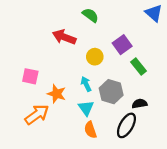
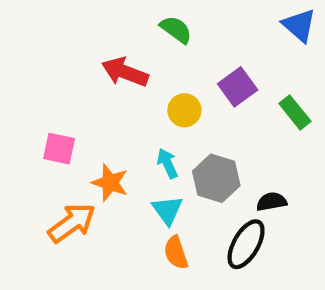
green rectangle: (138, 66) -> (295, 112), moved

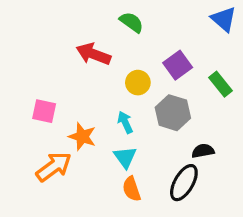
gray hexagon: (216, 178) -> (173, 113), moved

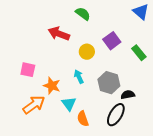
gray hexagon: (173, 113) -> (109, 83), moved
cyan triangle: (125, 157) -> (69, 104), moved

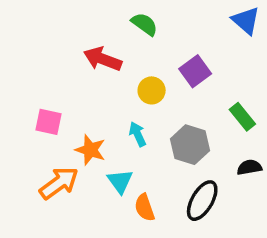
green rectangle: (139, 53) -> (242, 117), moved
black semicircle: (128, 95) -> (249, 167), moved

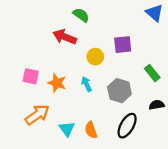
green semicircle: (145, 24) -> (81, 15), moved
purple square: (195, 71) -> (123, 45), turned 30
orange star: (90, 150) -> (57, 83), moved
cyan triangle: (120, 181) -> (67, 129), moved

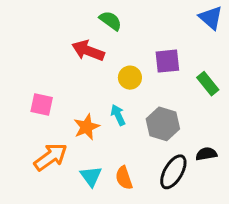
green rectangle: (152, 73) -> (208, 84), moved
orange star: (57, 83) -> (87, 127), moved, turned 30
black semicircle: (157, 105) -> (206, 154), moved

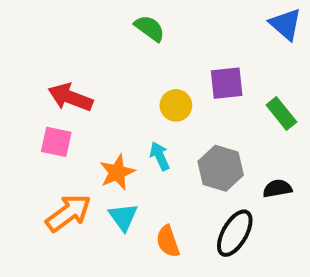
red arrow: (88, 51) -> (70, 97), moved
black semicircle: (206, 154) -> (277, 189), moved
cyan triangle: (91, 176) -> (123, 217), moved

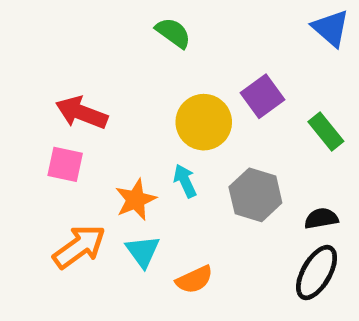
purple square: (227, 83) -> (262, 96), turned -30
yellow circle: (176, 105) -> (204, 122), size x1.5
black ellipse: (235, 233) -> (317, 273), moved
orange semicircle: (168, 241) -> (194, 280), turned -96

